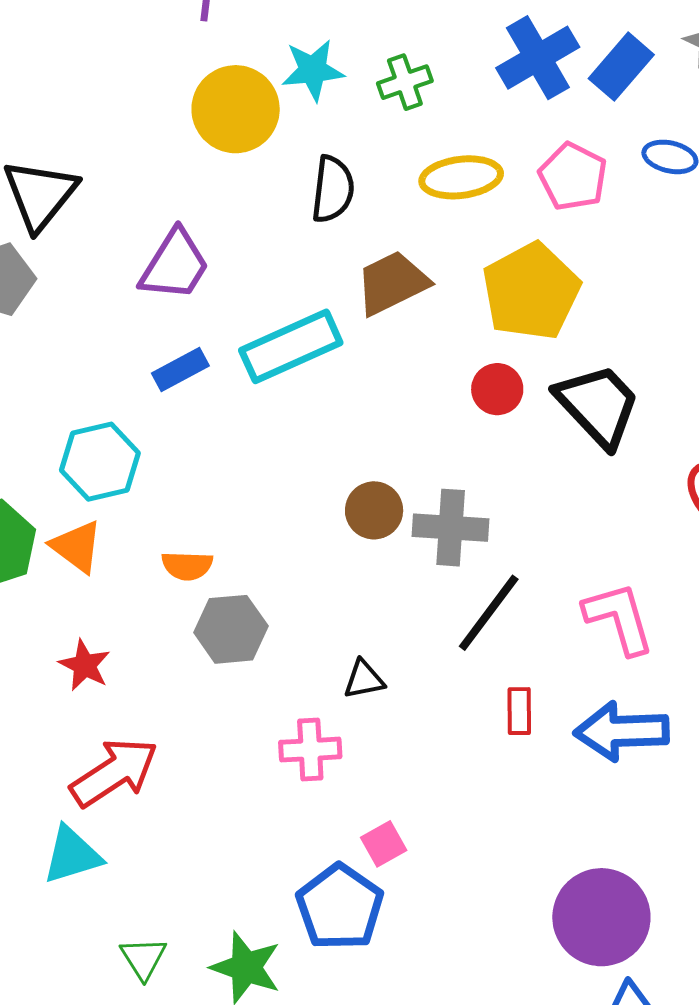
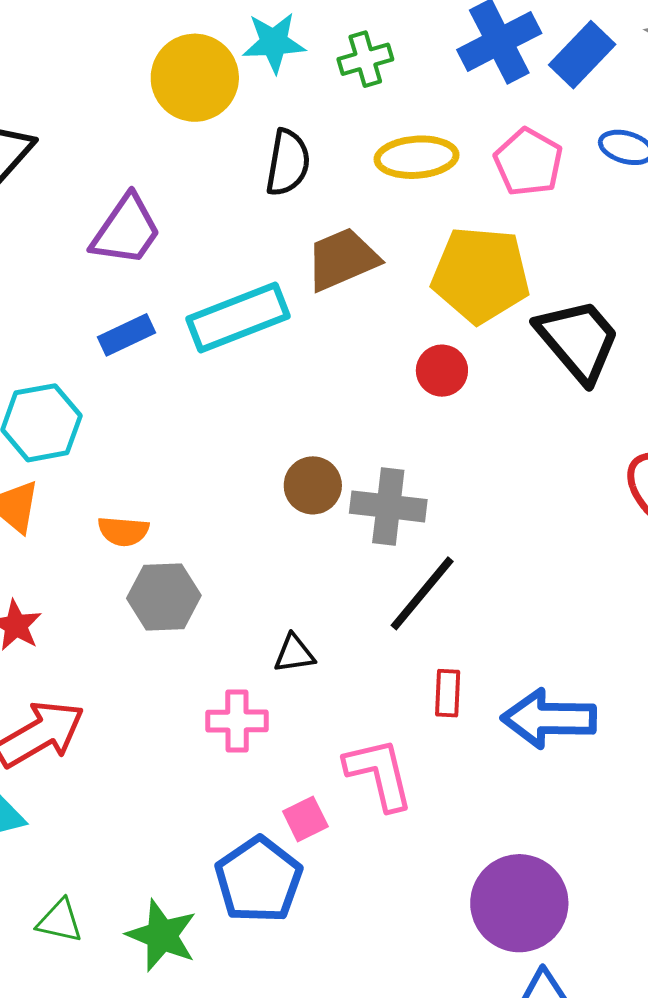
yellow pentagon: (531, 291) -> (481, 275), turned 30
black trapezoid: (598, 405) -> (578, 340), moved
pink L-shape: (619, 618) -> (379, 774), moved
green triangle: (143, 958) -> (60, 921), turned -48

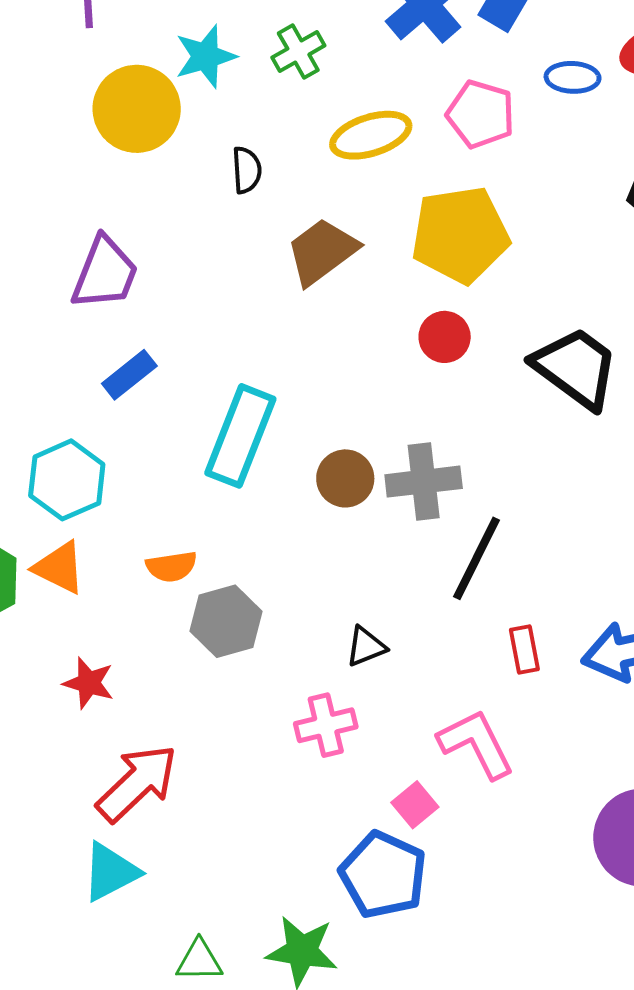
black semicircle: (288, 163) -> (247, 170), size x0.7
cyan rectangle: (238, 317) -> (240, 436), moved, turned -34
black trapezoid: (578, 340) -> (576, 368), moved

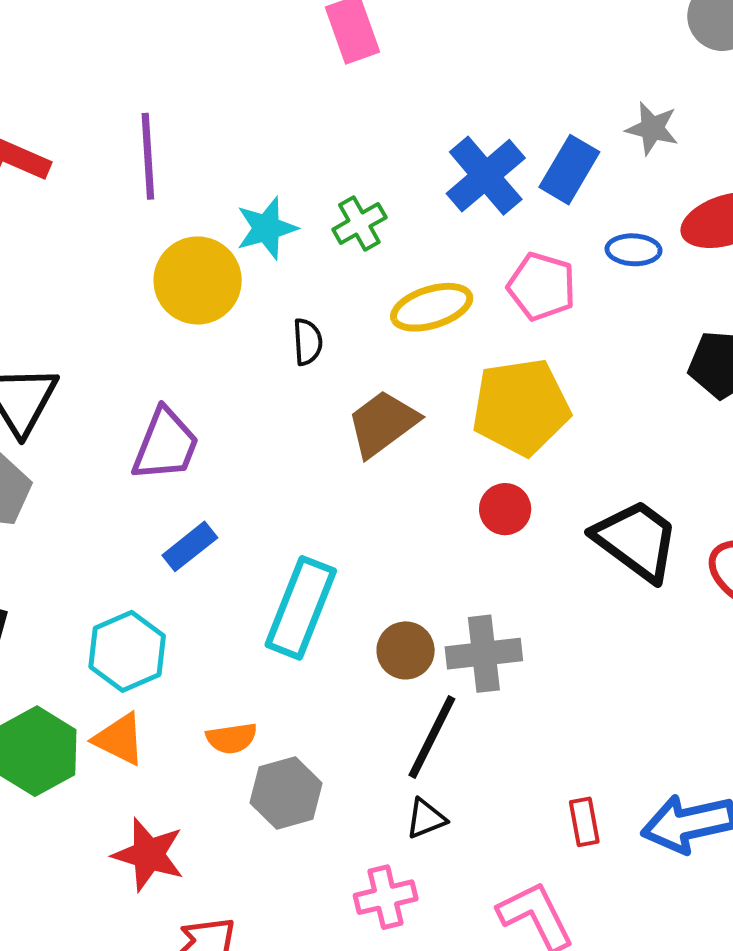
black line: (477, 558) -> (432, 737), moved
red star: (89, 683) -> (149, 855), size x1.4

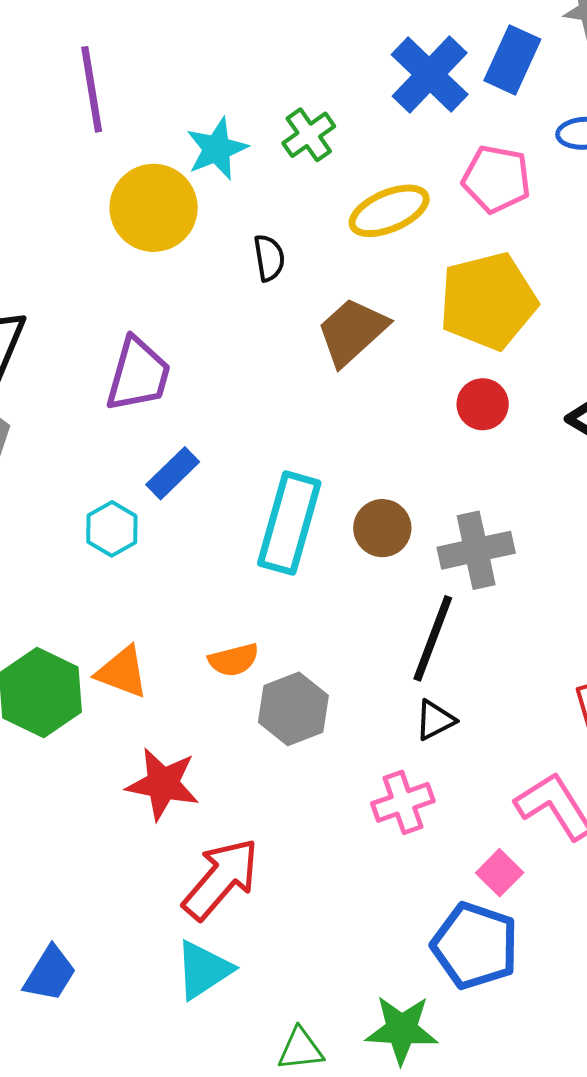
brown circle: (406, 650) -> (382, 528), moved
cyan hexagon: (127, 651) -> (112, 529), moved, size x0.7

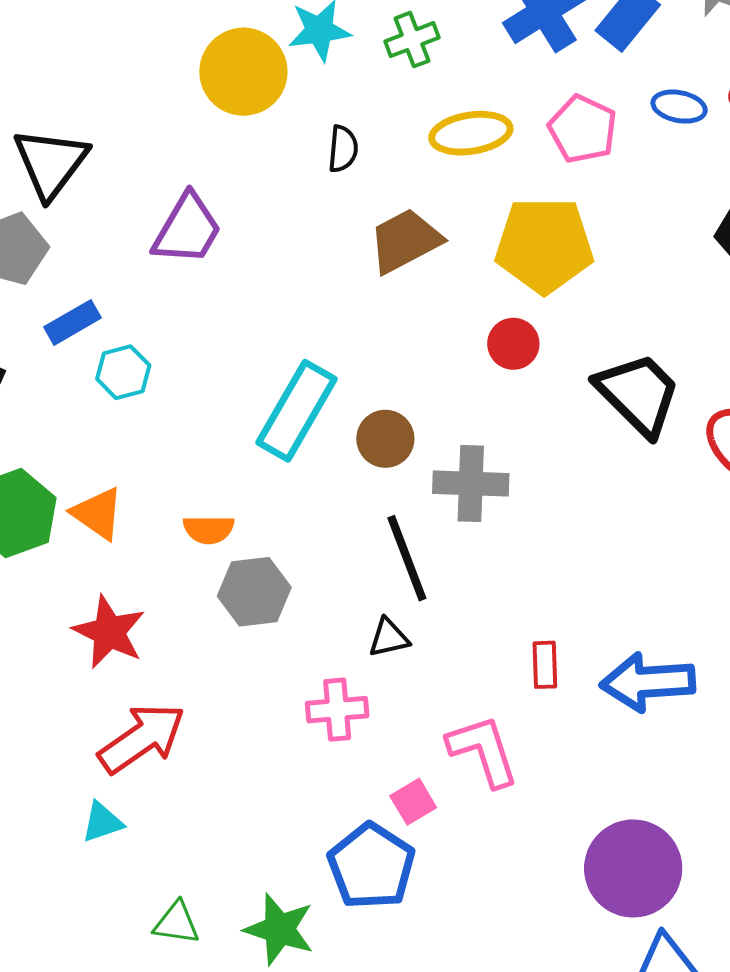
blue rectangle: (173, 473) -> (72, 322), moved
black line: (433, 638) -> (407, 558), turned -56
cyan triangle: (203, 970) -> (102, 822), size x0.7

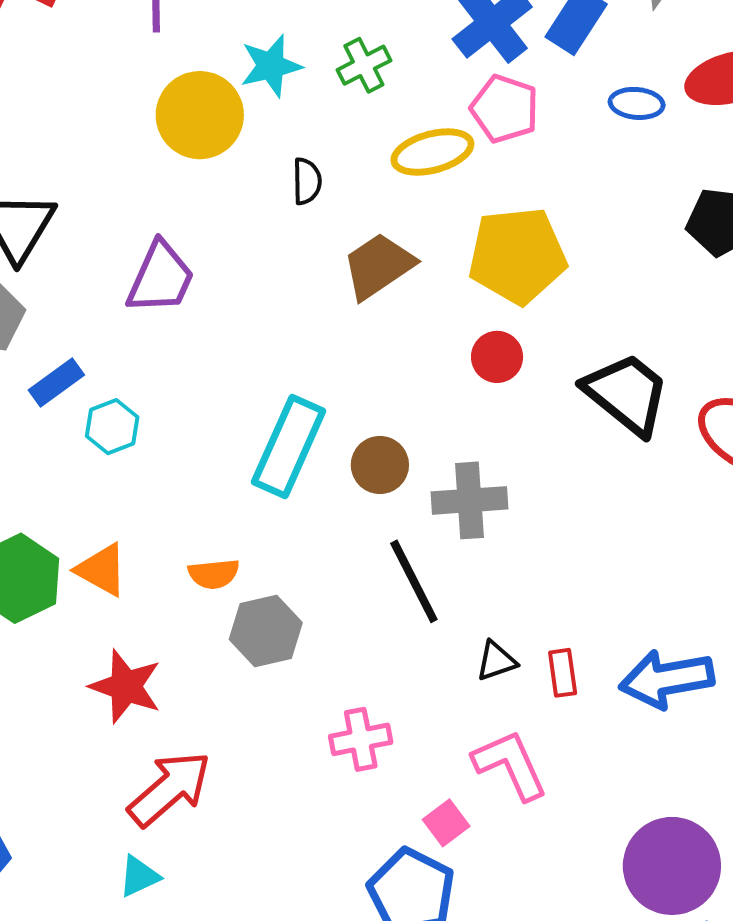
pink pentagon: (583, 129) -> (505, 109), moved
black triangle: (389, 638) -> (496, 661), moved

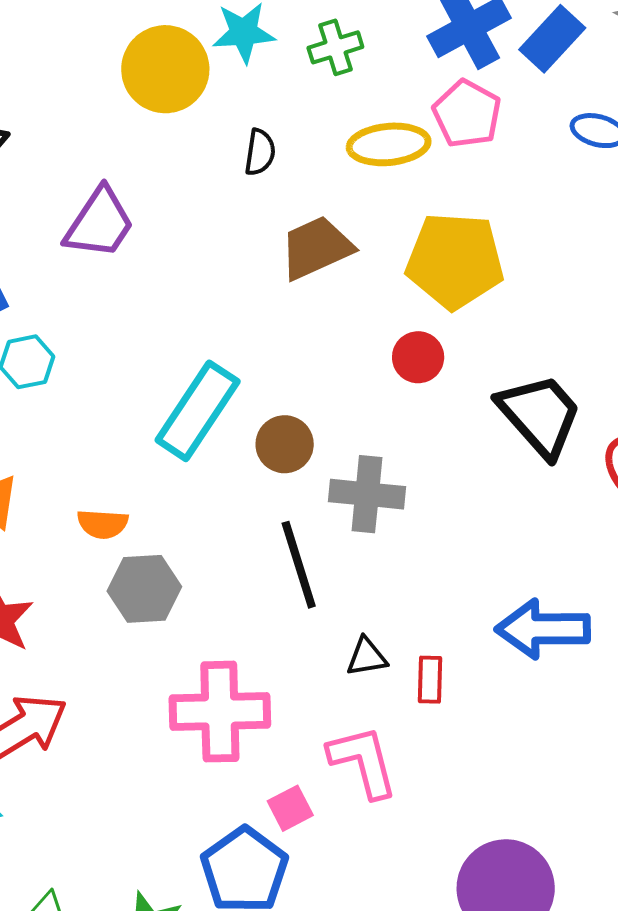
blue arrow: (667, 679) -> (543, 629), moved
pink cross: (361, 739) -> (220, 712), size x1.6

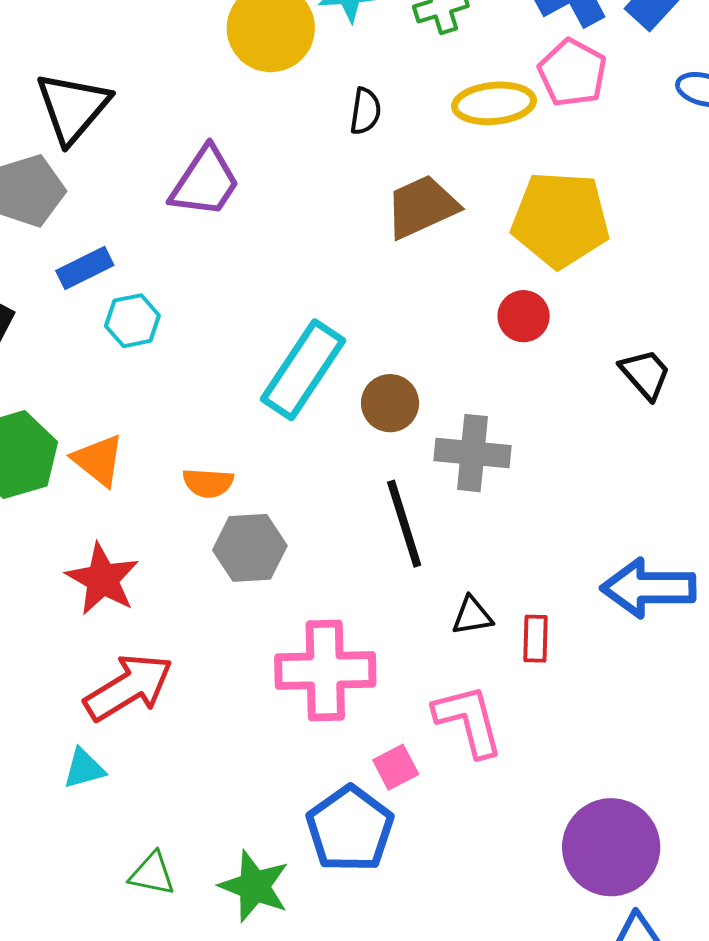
black trapezoid: (540, 415) -> (645, 374), size x0.6

